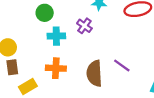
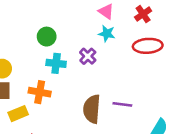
purple line: (122, 66) -> (122, 104), turned -36
orange cross: (56, 68) -> (40, 92), moved

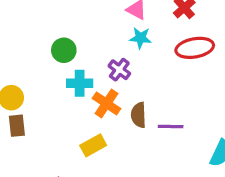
orange cross: (40, 92) -> (107, 103), moved, turned 30
brown semicircle: (92, 109) -> (139, 115), moved, size x0.7
yellow rectangle: (18, 114) -> (93, 145), moved

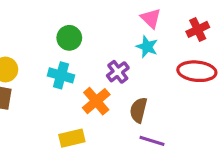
cyan cross: (80, 83) -> (61, 75), moved
brown semicircle: (139, 115) -> (138, 110), moved

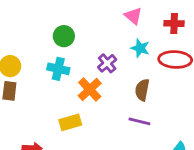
red cross: (198, 29) -> (174, 23), turned 30
cyan star: (147, 47) -> (140, 48), moved
brown semicircle: (138, 110) -> (142, 90), moved

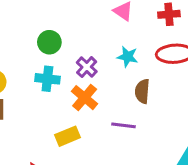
cyan star: (140, 48) -> (128, 57), moved
purple cross: (107, 63) -> (87, 67), moved
purple line: (139, 121) -> (123, 125), moved

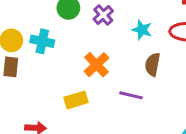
purple cross: (87, 67) -> (103, 15), moved
cyan cross: (47, 79) -> (42, 41), moved

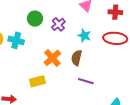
brown semicircle: (153, 65) -> (77, 58), moved
purple line: (131, 95) -> (86, 81), moved

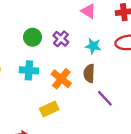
cyan cross: (16, 40) -> (29, 70), moved
purple line: (86, 81) -> (105, 98), turned 42

